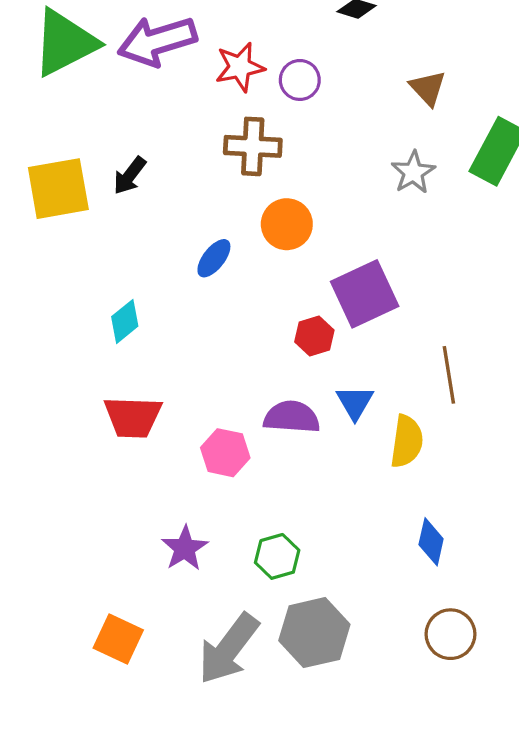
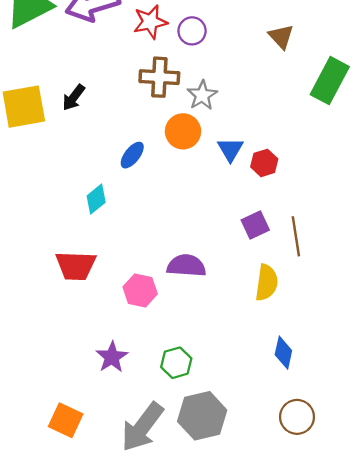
gray star: (413, 172) -> (202, 95), moved
purple square: (365, 294) -> (255, 225), moved, size x0.6
cyan diamond: (125, 321) -> (96, 199), moved
red hexagon: (314, 336) -> (264, 163), moved
blue triangle: (355, 402) -> (230, 149), moved

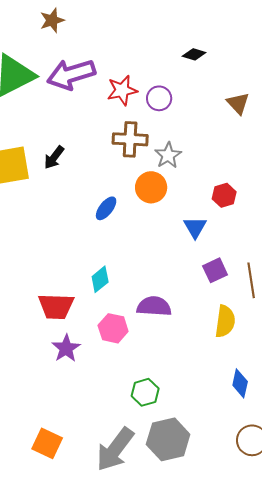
blue triangle: (230, 149) -> (195, 227), moved
red hexagon: (264, 163) -> (224, 195), moved
cyan diamond: (96, 199) -> (100, 279), moved
purple star: (112, 357) -> (66, 348), moved

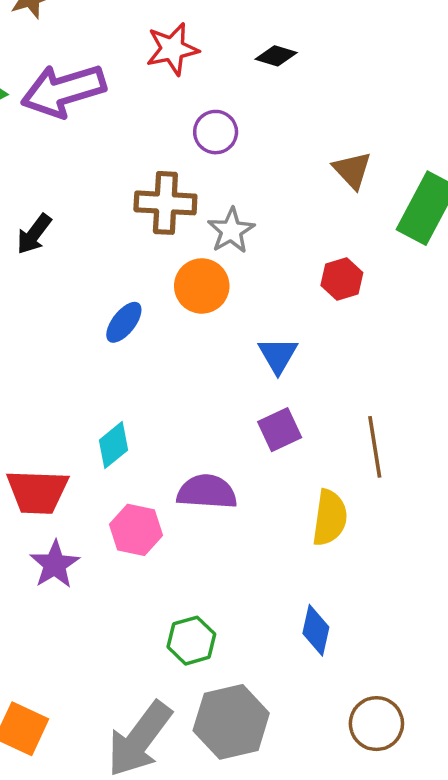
red star: (122, 90) -> (172, 49), moved
brown triangle: (238, 103) -> (352, 170), moved
red hexagon: (224, 195) -> (342, 279), moved
purple square: (215, 270) -> (280, 430), moved
blue diamond: (240, 383) -> (316, 630), moved

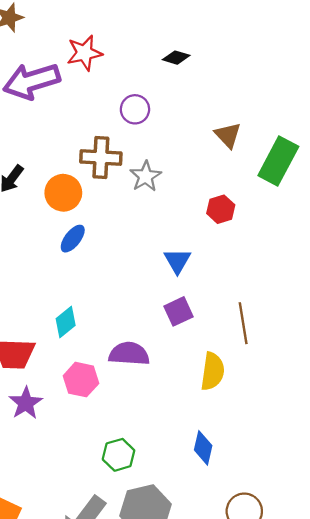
red star: (172, 49) -> (84, 53), moved
orange circle: (202, 286) -> (63, 193), moved

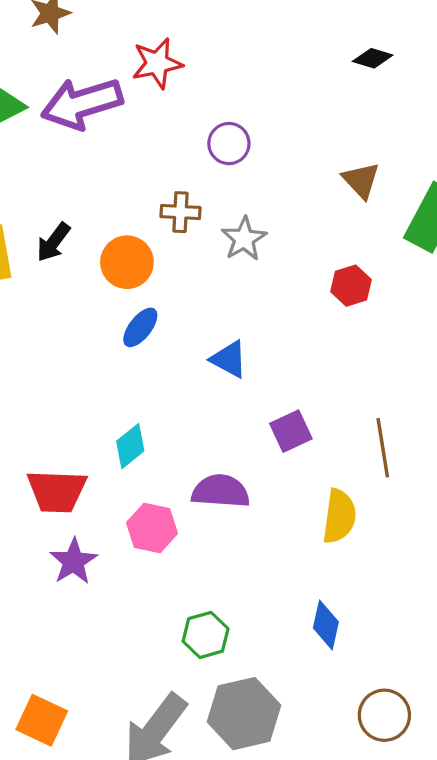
black diamond: (176, 58) -> (373, 58), moved
brown cross: (101, 157) -> (180, 212), size x0.7
blue triangle: (177, 261) -> (229, 359), moved, turned -32

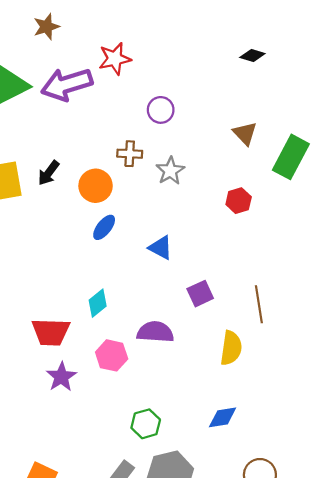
blue diamond: (326, 625) -> (223, 417), turned 68

